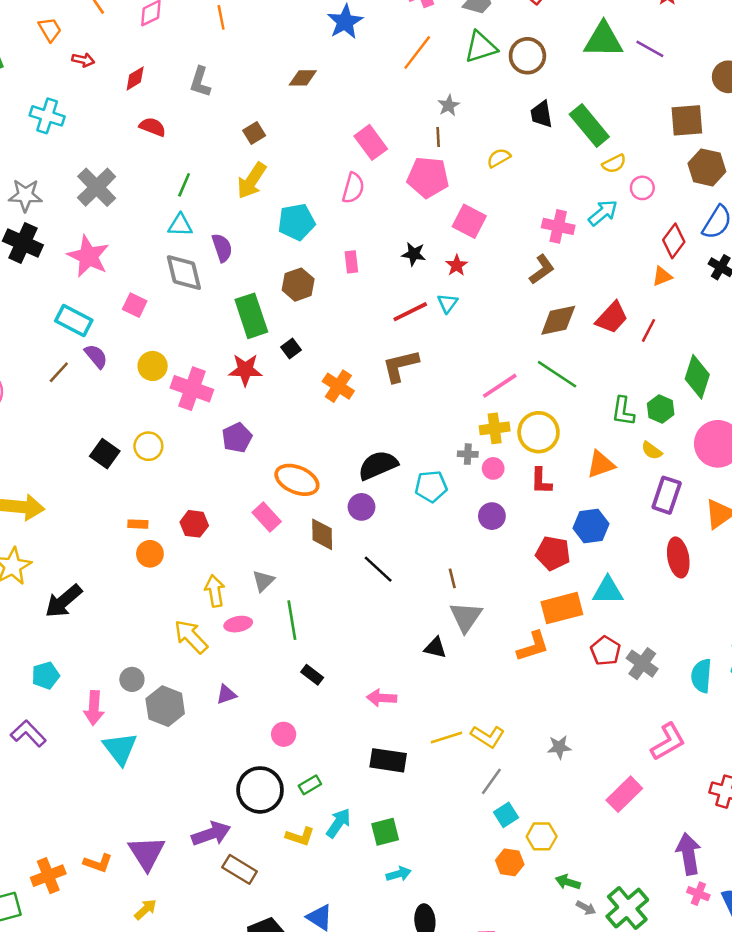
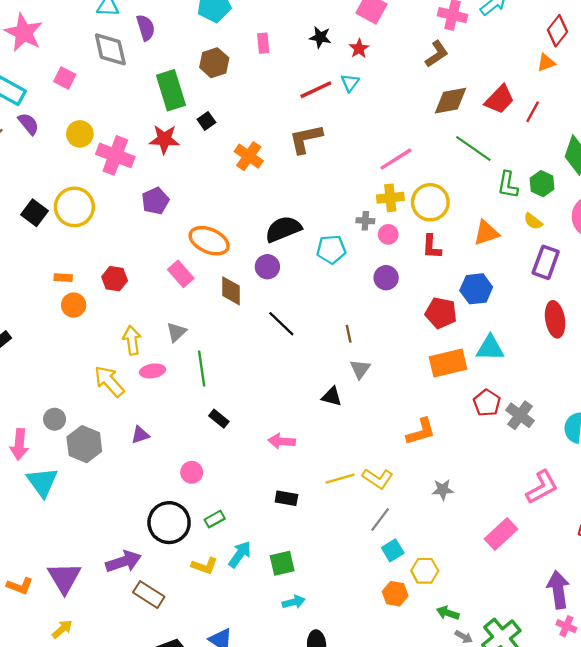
green line: (557, 374) -> (473, 149), moved
yellow circle: (148, 446) -> (74, 207), size x1.5
gray triangle: (466, 617) -> (360, 369), size x0.7
orange L-shape: (533, 646) -> (421, 432), moved
black rectangle: (388, 760) -> (286, 498), size x0.7

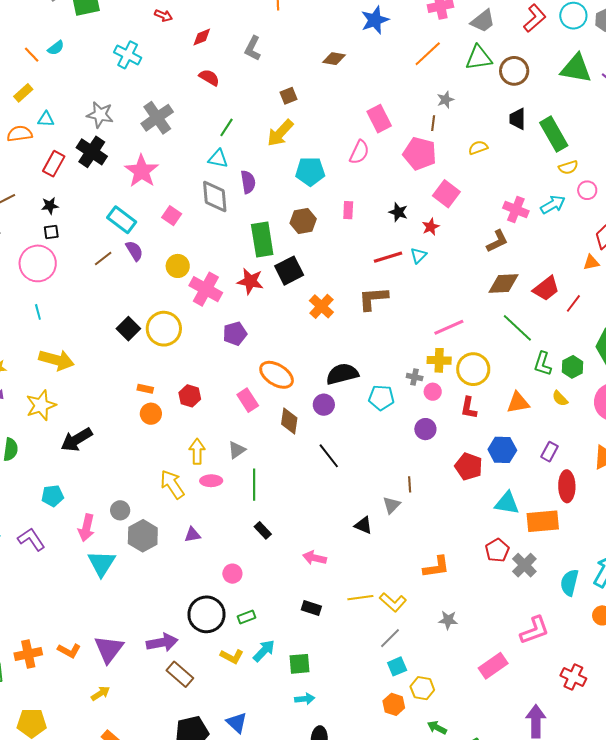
black square: (206, 121) -> (289, 271), size x1.8
purple rectangle: (546, 262) -> (550, 452), moved, size x0.7
brown line: (349, 334) -> (410, 484), moved
orange rectangle: (448, 363) -> (543, 521), moved

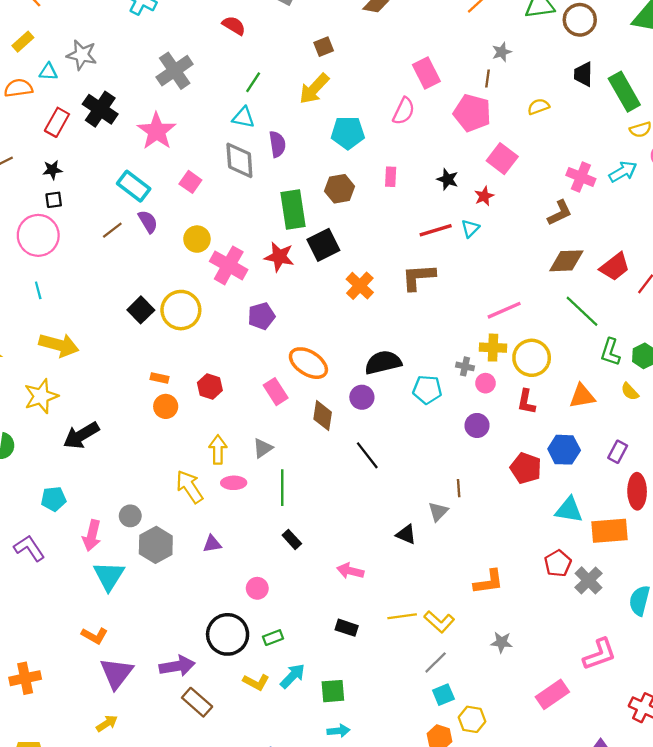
gray star: (100, 115) -> (82, 55), moved
orange L-shape: (69, 651) -> (94, 636), moved

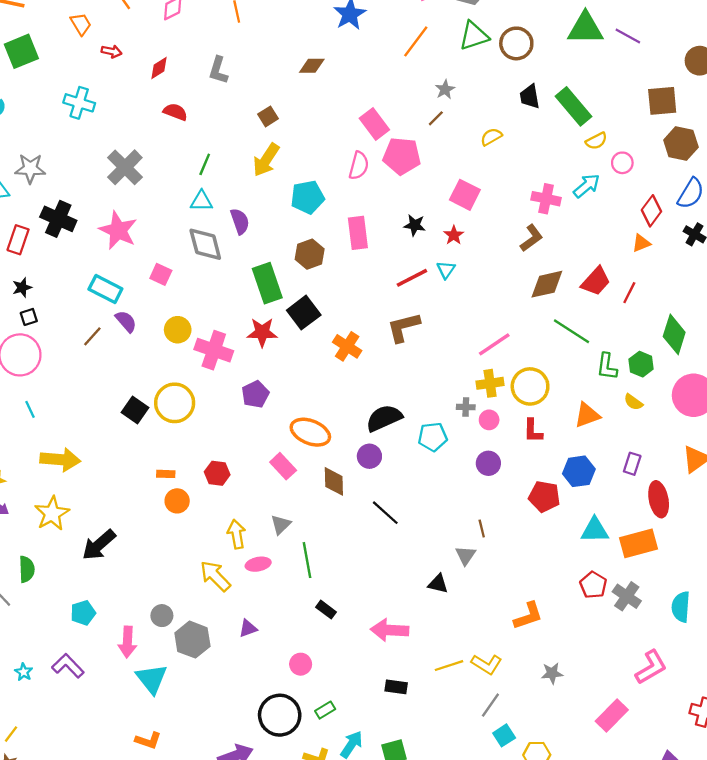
brown line: (487, 79) -> (436, 118), turned 48
pink pentagon: (472, 113) -> (402, 156), moved
pink rectangle: (391, 177) -> (358, 233), size x1.6
pink arrow: (350, 571) -> (390, 630), size x1.4

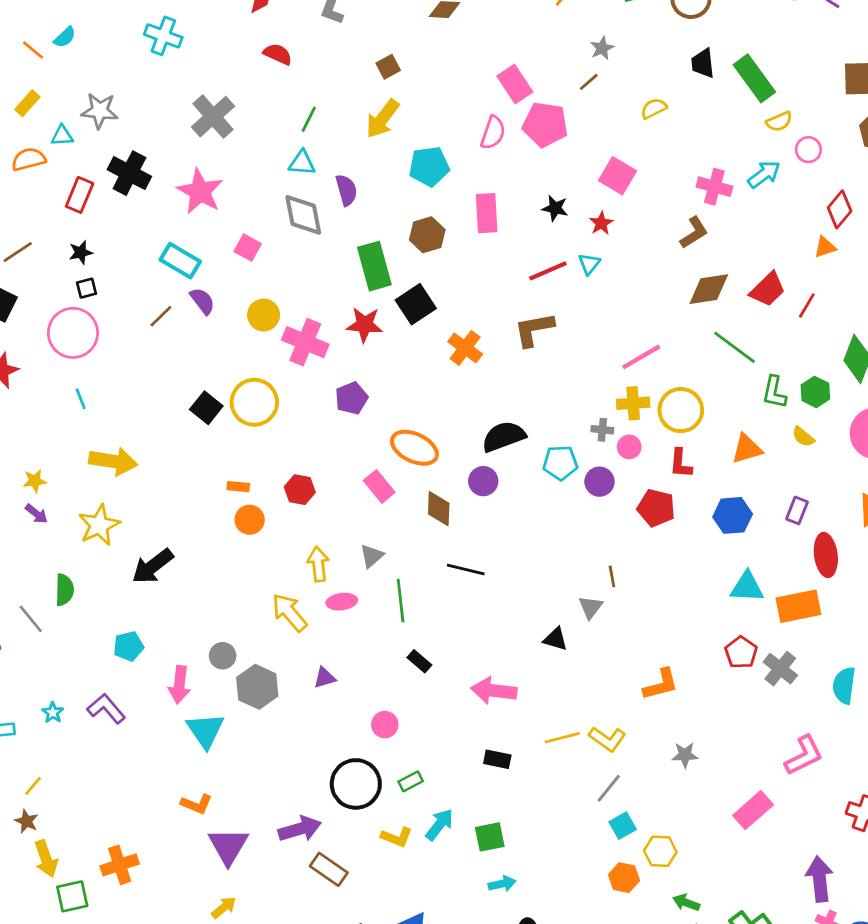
purple circle: (488, 463) -> (599, 482), moved
red pentagon: (544, 497) -> (656, 508), moved
black line: (385, 513) -> (466, 570), moved, turned -32

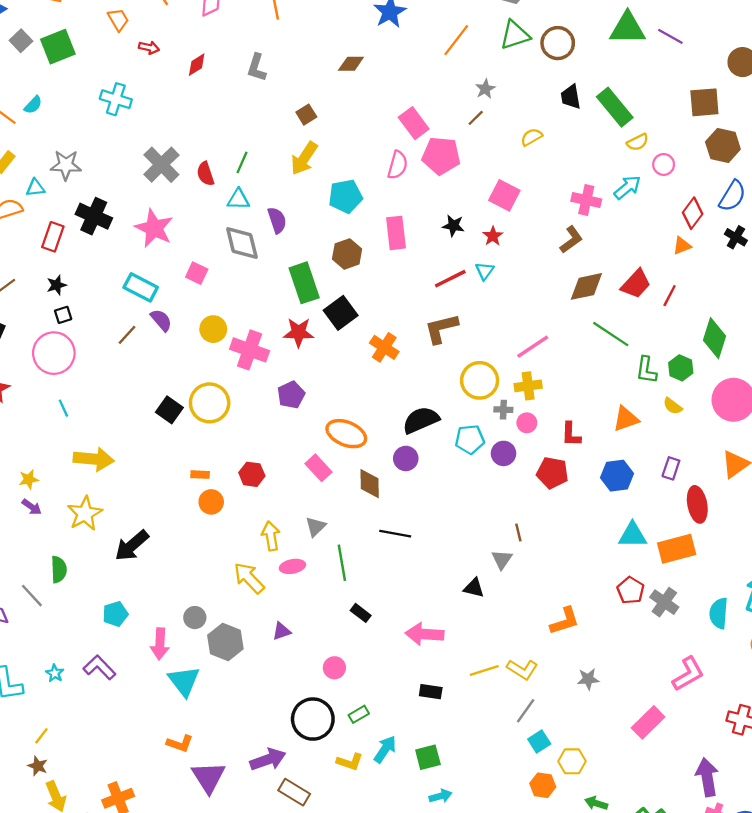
red semicircle: (278, 54) -> (205, 174), moved, turned -130
yellow circle: (681, 410) -> (480, 380), moved

